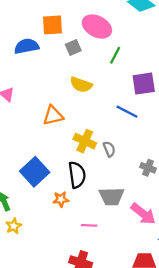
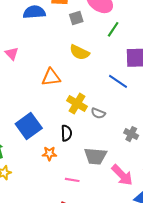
gray semicircle: (109, 149) -> (98, 113), turned 128
black semicircle: (77, 175) -> (66, 133), size x0.7

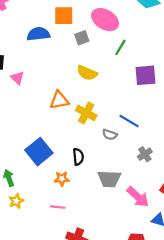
blue line: (118, 81) -> (129, 121), moved
yellow cross: (77, 104) -> (86, 113), moved
gray cross: (131, 134) -> (145, 154), turned 32
pink line: (72, 180) -> (58, 207), moved

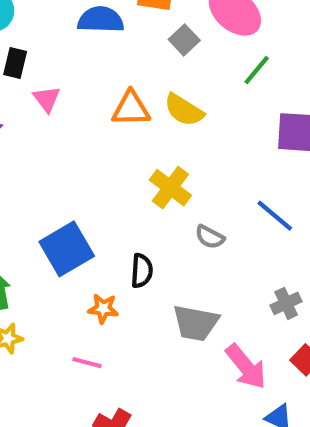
gray square: (82, 38) -> (184, 40), turned -32
orange triangle: (59, 100) -> (131, 109), moved
blue line: (129, 121) -> (275, 216), moved
gray cross: (145, 154) -> (286, 303), moved

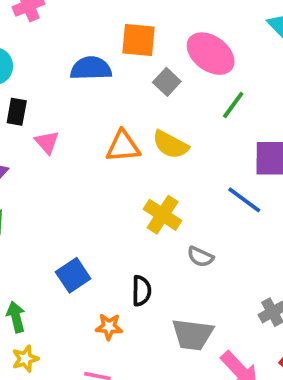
blue line: (275, 216) -> (244, 200), moved
blue square: (67, 249) -> (73, 275), size x0.7

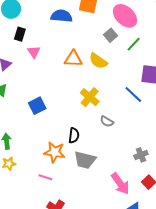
gray square: (167, 82) -> (110, 35), moved
blue square: (73, 275) -> (37, 106), moved
orange star: (109, 327) -> (55, 152), size x1.5
gray trapezoid: (193, 335) -> (85, 160), moved

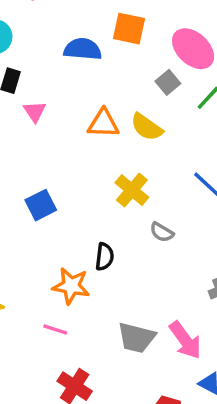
gray trapezoid: (85, 160) -> (137, 338), moved

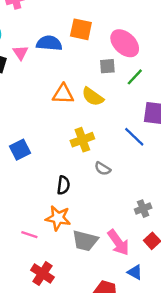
gray square: (168, 82) -> (107, 66), turned 35
pink triangle: (35, 112) -> (20, 53), moved
yellow cross: (132, 190) -> (82, 140), turned 30
orange star: (71, 286) -> (58, 218), moved

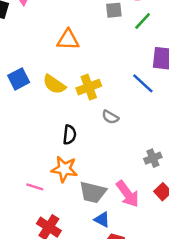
yellow semicircle: (93, 97) -> (54, 84), moved
blue square: (20, 150) -> (19, 79), moved
blue triangle: (135, 272) -> (102, 220), moved

